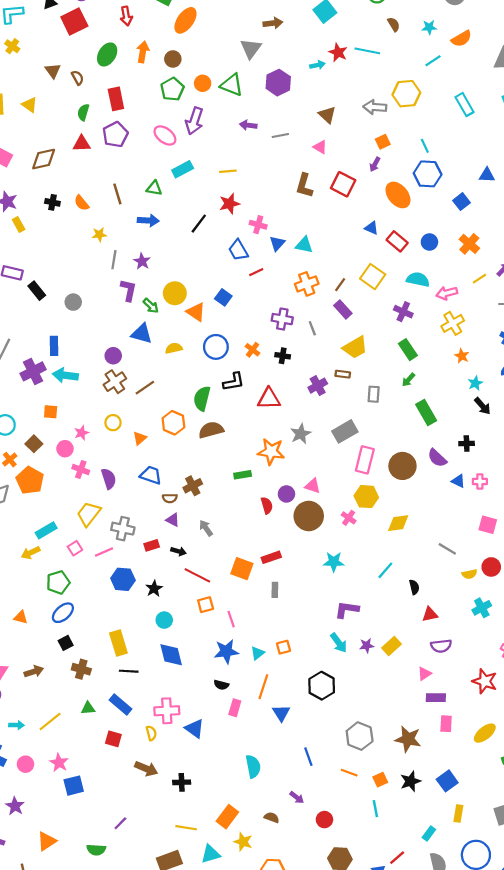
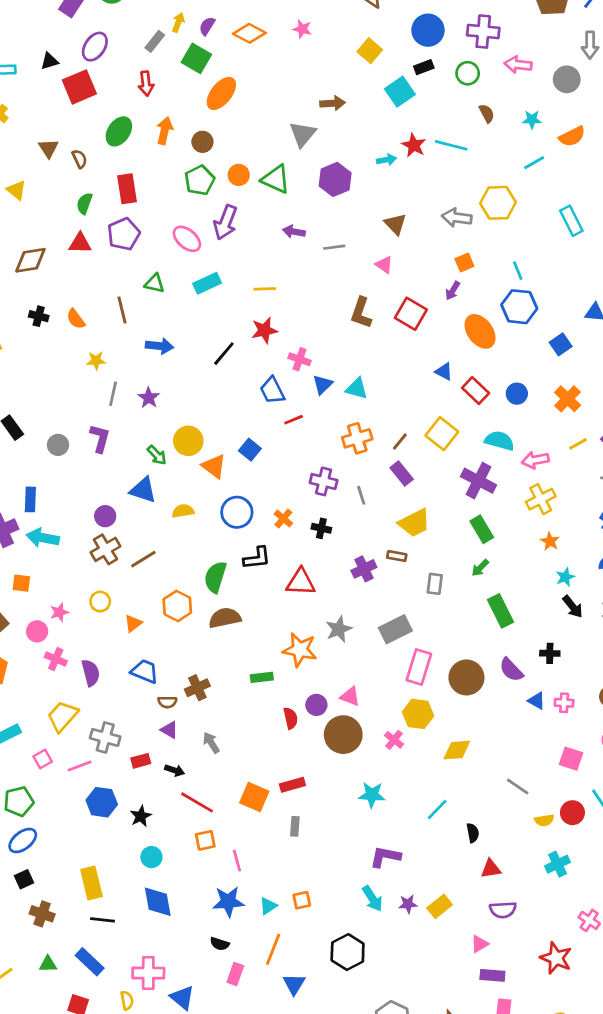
green triangle: (154, 188) -> (154, 283), moved
purple L-shape: (128, 290) -> (100, 438), moved
purple cross: (403, 312) -> (478, 481), size x1.4

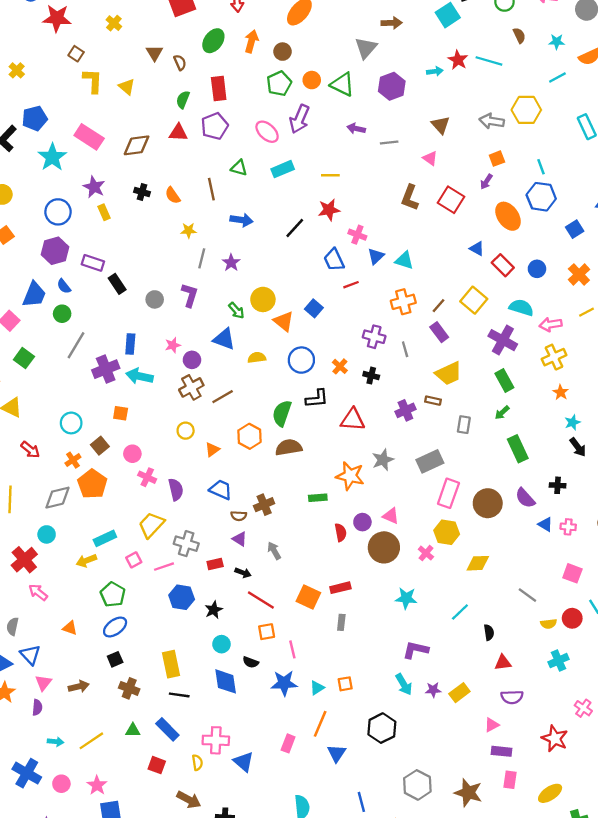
pink star: (59, 612) -> (173, 345), moved
green pentagon: (19, 801) -> (113, 594), turned -30
black semicircle: (220, 944) -> (251, 662), moved

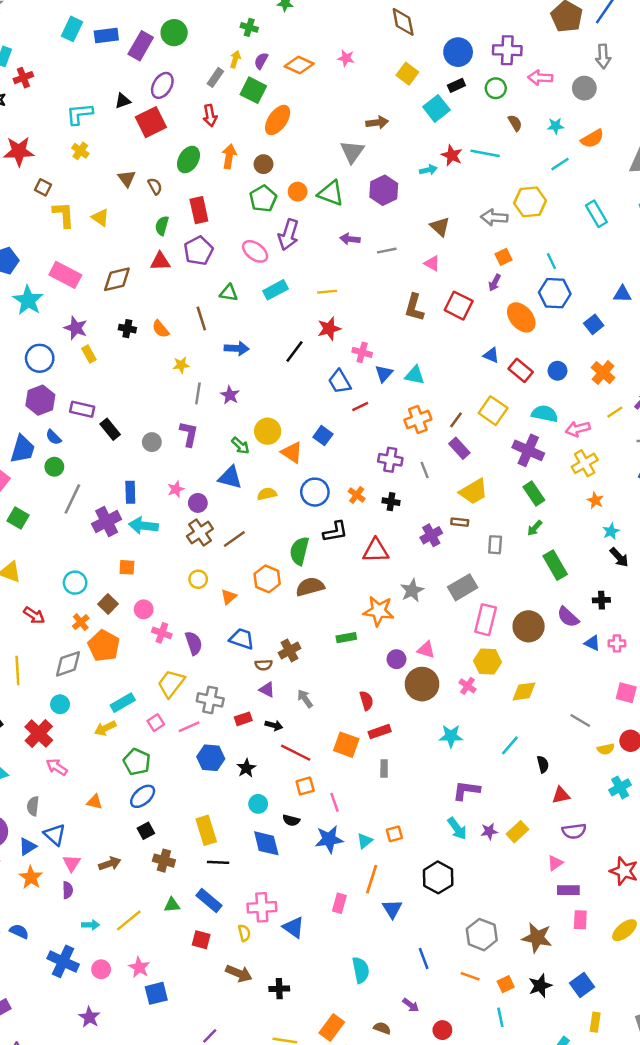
red semicircle: (341, 532) -> (366, 701), moved

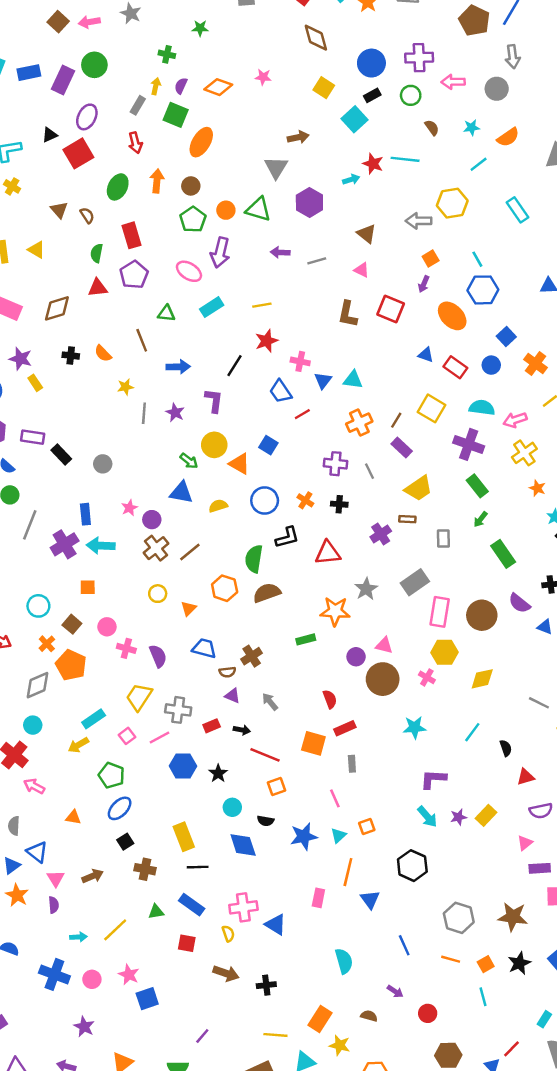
blue square: (594, 324) -> (506, 337), moved
purple L-shape: (189, 434) -> (214, 400), moved
pink line: (334, 802) -> (335, 798), moved

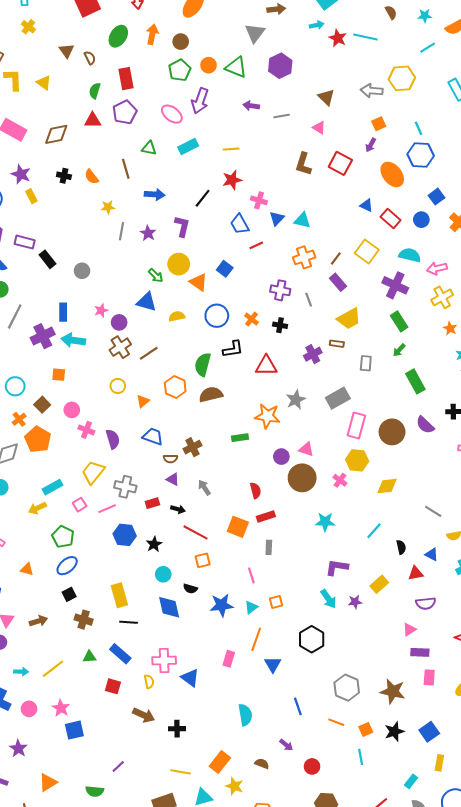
cyan arrow: (351, 179) -> (317, 25), moved
blue triangle: (545, 627) -> (432, 554), moved
yellow rectangle: (486, 815) -> (379, 584), moved

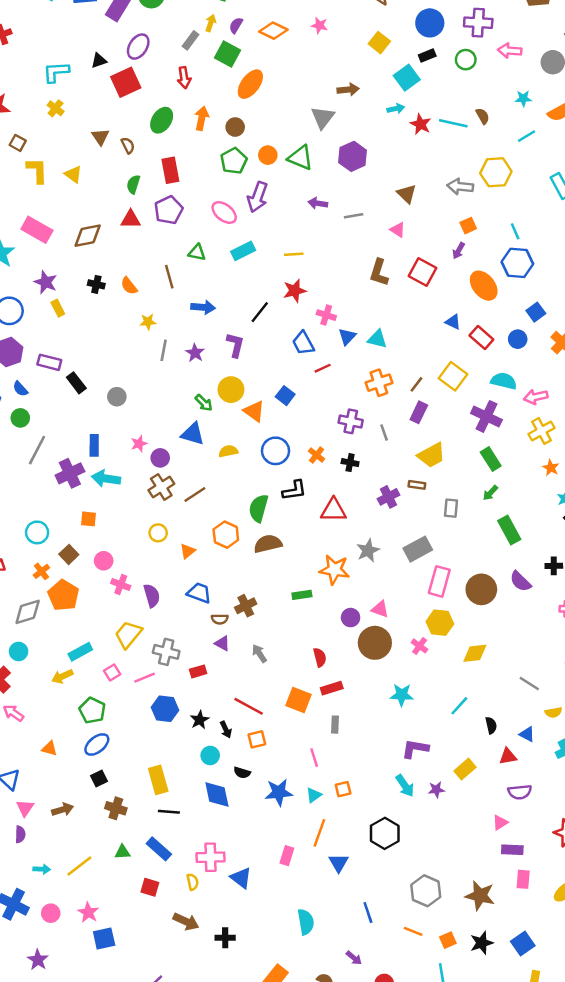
brown semicircle: (391, 12) -> (483, 116), moved
purple rectangle: (338, 282) -> (419, 412), turned 66
black arrow: (178, 509) -> (226, 730), moved, turned 48

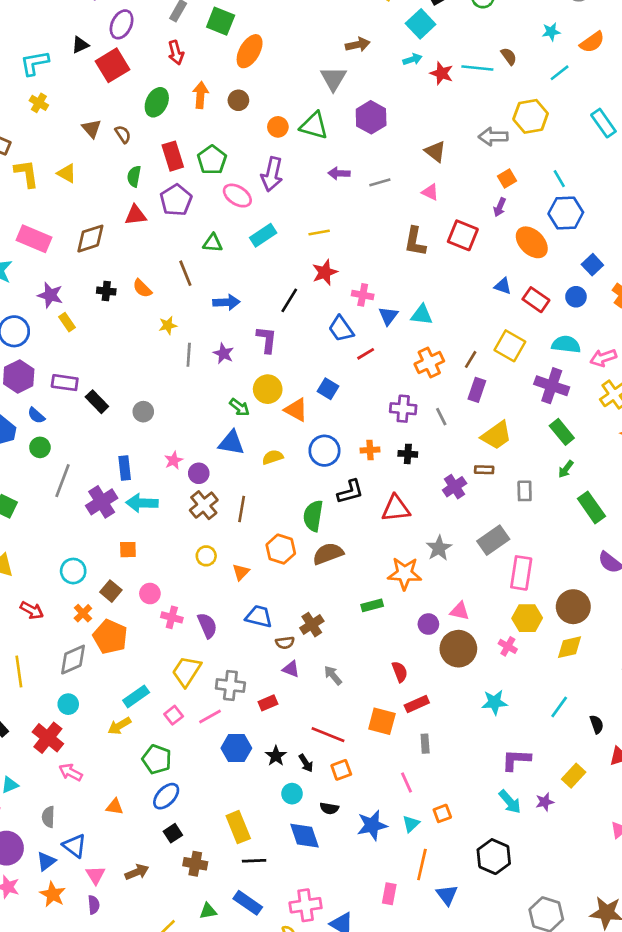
green pentagon: (234, 161) -> (212, 160), moved
orange cross: (316, 455) -> (370, 450), turned -35
brown line: (195, 495) -> (242, 509), turned -40
brown circle: (481, 589) -> (573, 607), moved

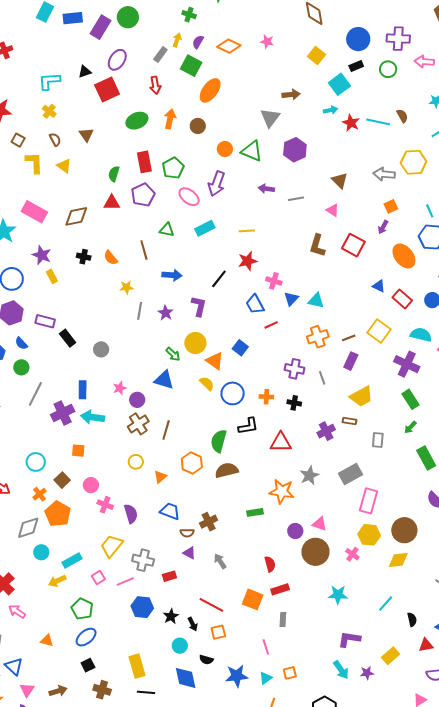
green ellipse: (157, 102) -> (137, 121), turned 35
brown semicircle: (123, 134) -> (55, 139), moved
brown line: (471, 359) -> (349, 338), turned 32
yellow semicircle: (273, 457) -> (207, 383), moved, turned 56
cyan circle: (68, 704) -> (41, 552), moved

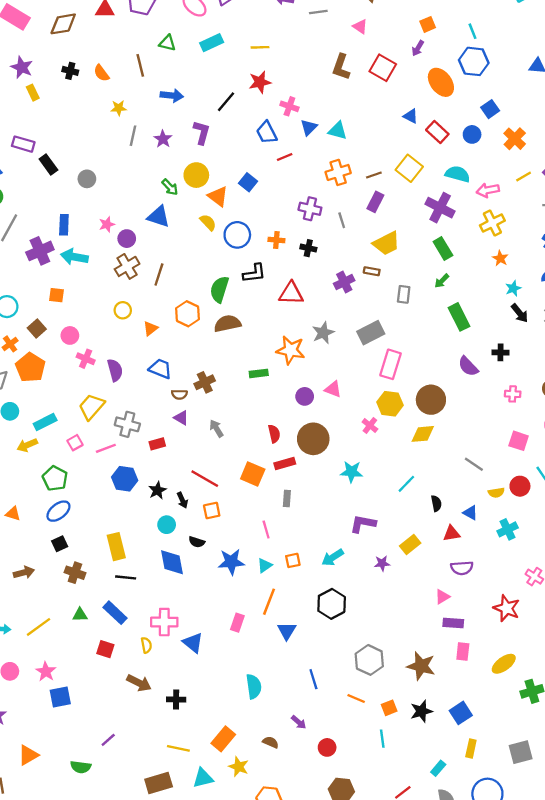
brown circle: (315, 552) -> (313, 439), moved
cyan arrow: (341, 670) -> (333, 557), moved, turned 90

